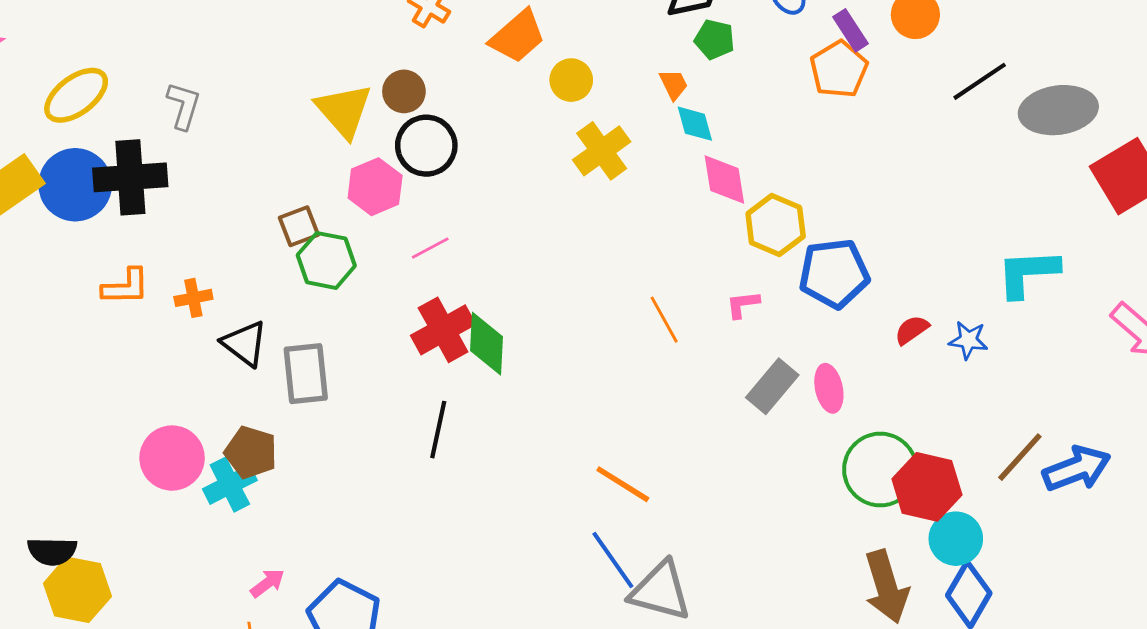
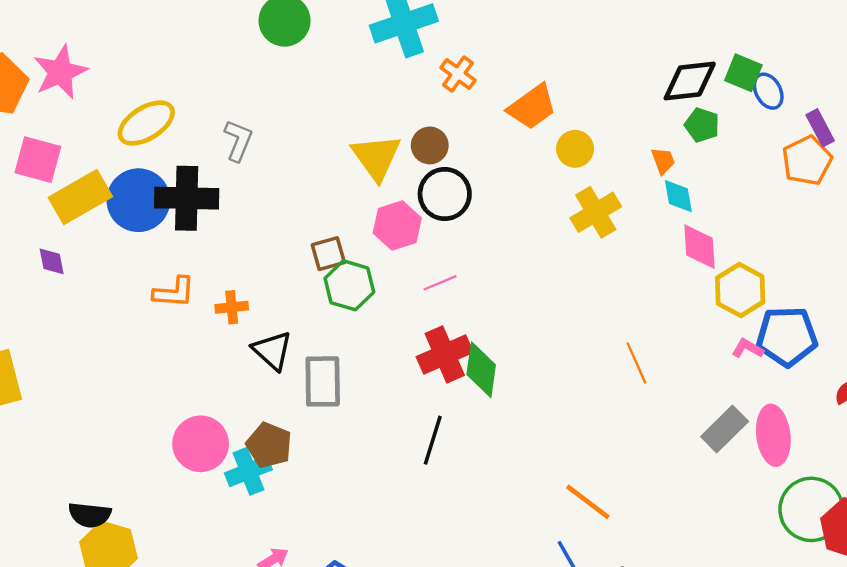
pink L-shape: (743, 304) -> (748, 348), moved, turned 32
pink ellipse: (829, 388) -> (773, 435), size x1.4

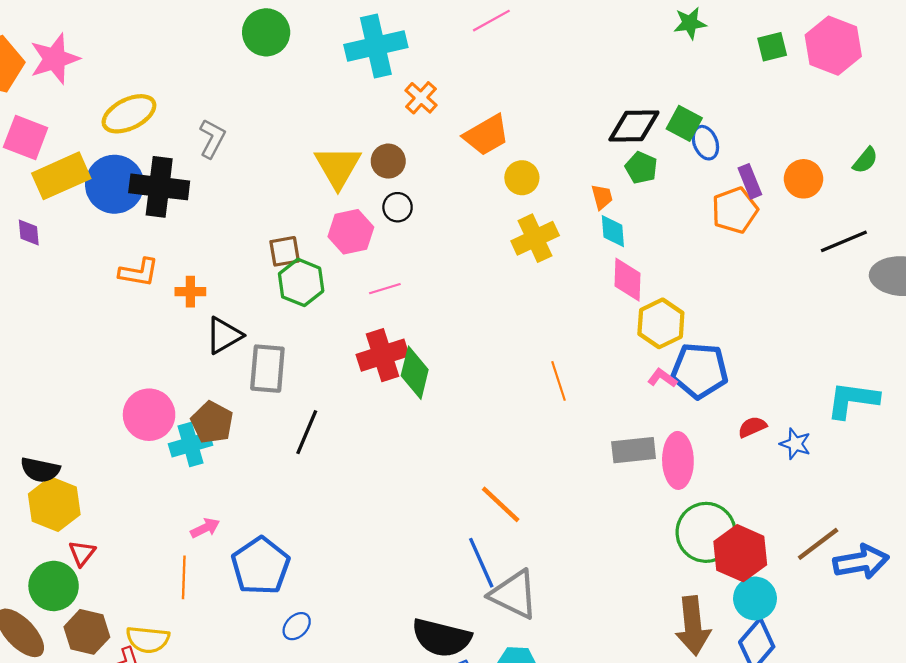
black circle: (445, 194) -> (398, 207), size x0.6
black triangle: (272, 351) -> (224, 335), turned 42
gray rectangle: (725, 429) -> (634, 450), turned 33
black line: (433, 440) -> (307, 432), moved

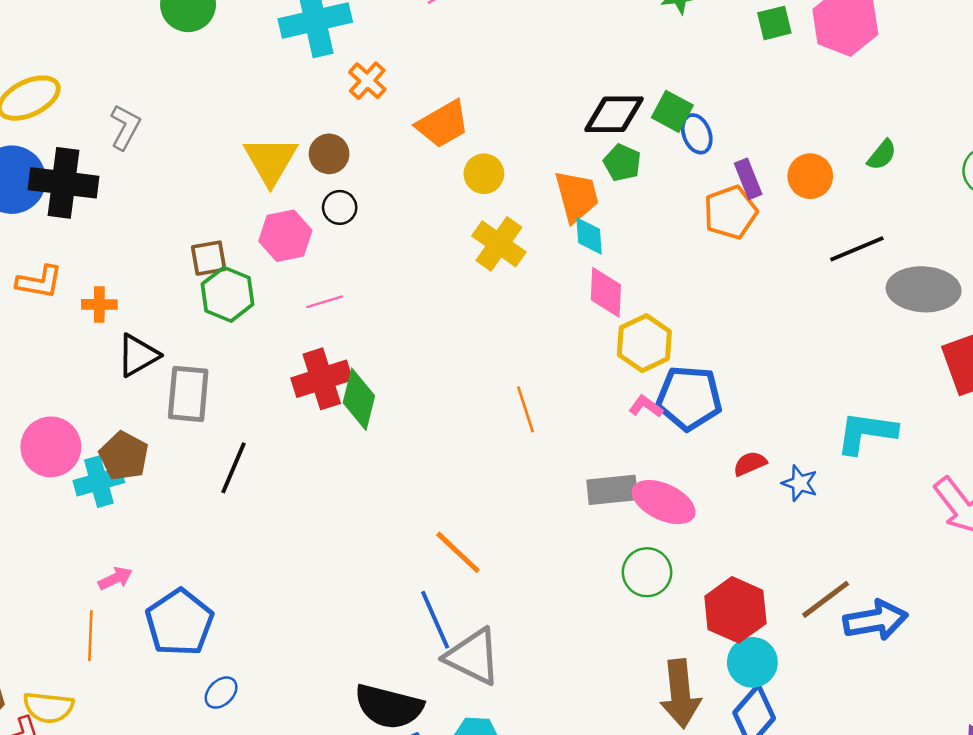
orange trapezoid: (602, 197) -> (577, 196), size x1.8
yellow cross: (535, 238) -> (499, 244), turned -30
pink ellipse: (678, 460) -> (664, 502), turned -64
green circle: (706, 532) -> (647, 572), moved, size x0.7

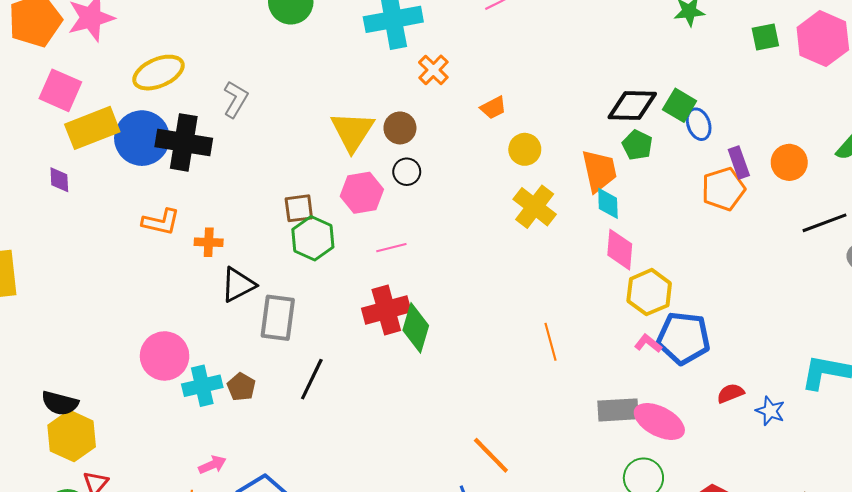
orange trapezoid: (443, 124) -> (493, 108), size x0.6
brown pentagon: (124, 456) -> (241, 387), moved, size x0.7

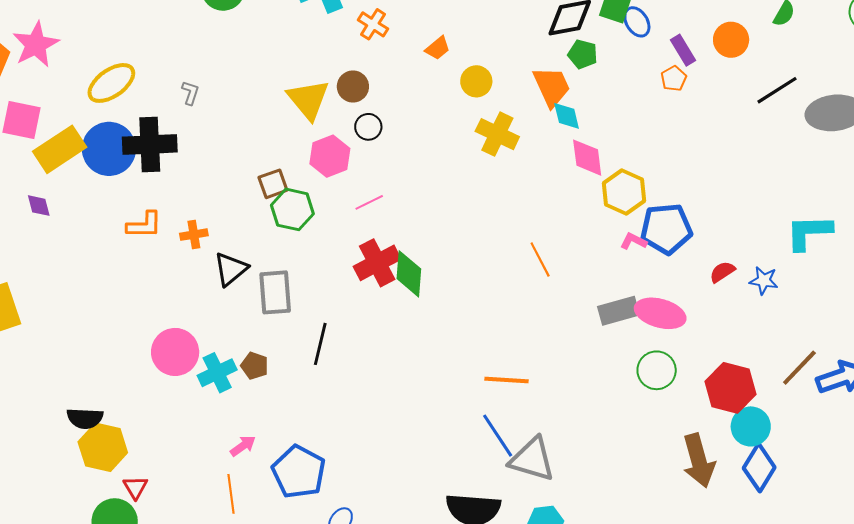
gray L-shape: (236, 99) -> (190, 93), size x0.7
orange pentagon: (723, 189) -> (674, 79), size x0.6
orange line: (491, 455) -> (507, 380), turned -30

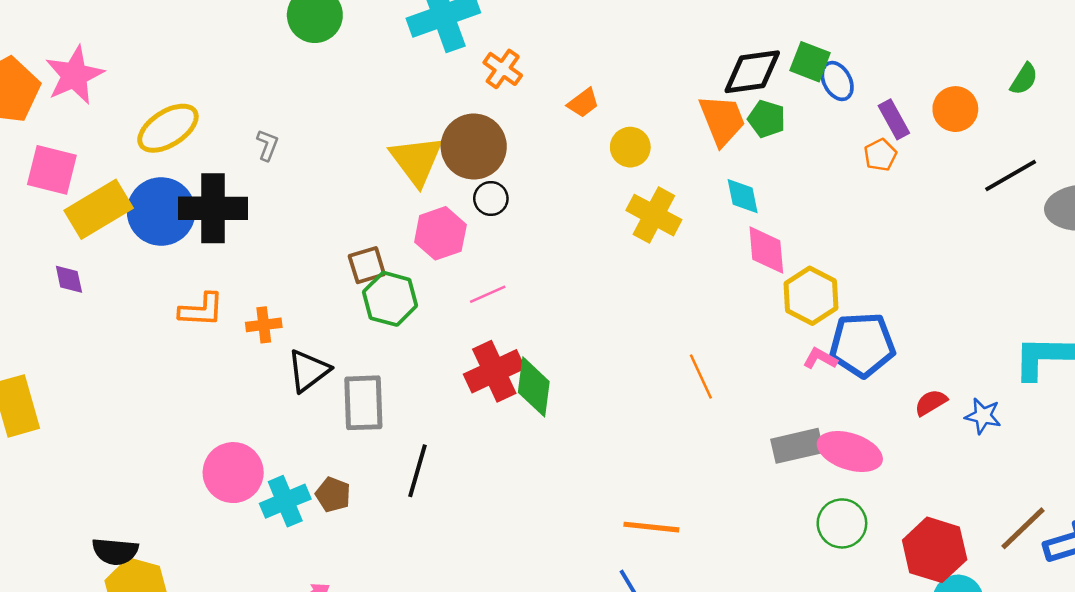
brown circle: (353, 86) -> (474, 147), size x1.6
orange trapezoid: (552, 87) -> (722, 120), moved

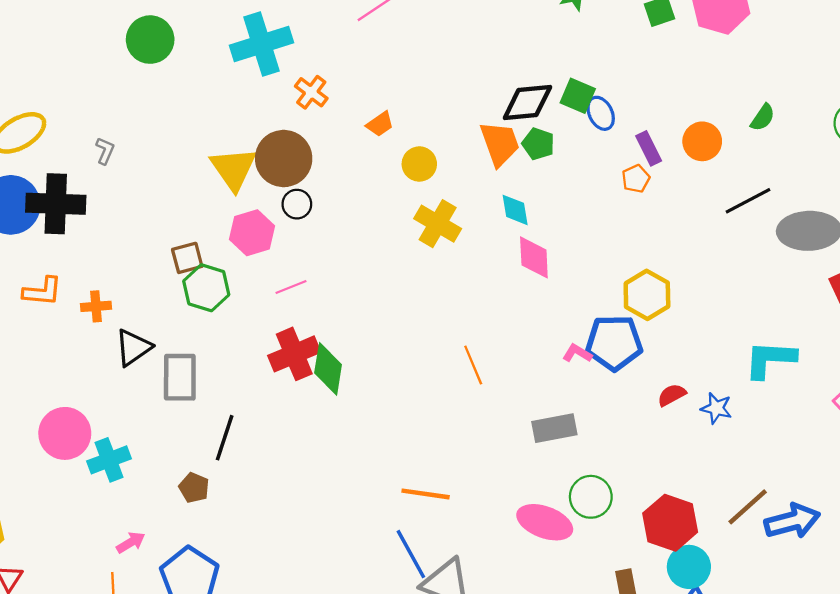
yellow hexagon: (811, 296) -> (647, 295), moved
pink ellipse: (850, 452) -> (545, 522), moved
brown pentagon: (333, 495) -> (194, 488), moved

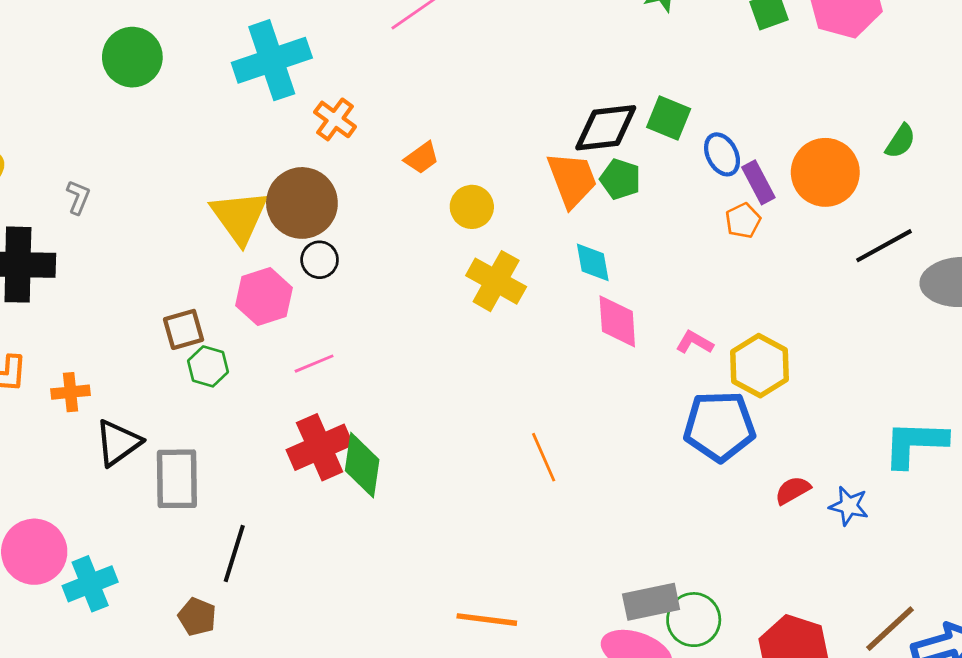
blue ellipse: (601, 113) -> (722, 154), moved
orange circle: (702, 141) -> (825, 172), size x1.4
green hexagon: (206, 288) -> (208, 366), size x0.7
pink L-shape: (577, 353) -> (695, 342), moved
gray rectangle: (554, 428) -> (651, 602), moved

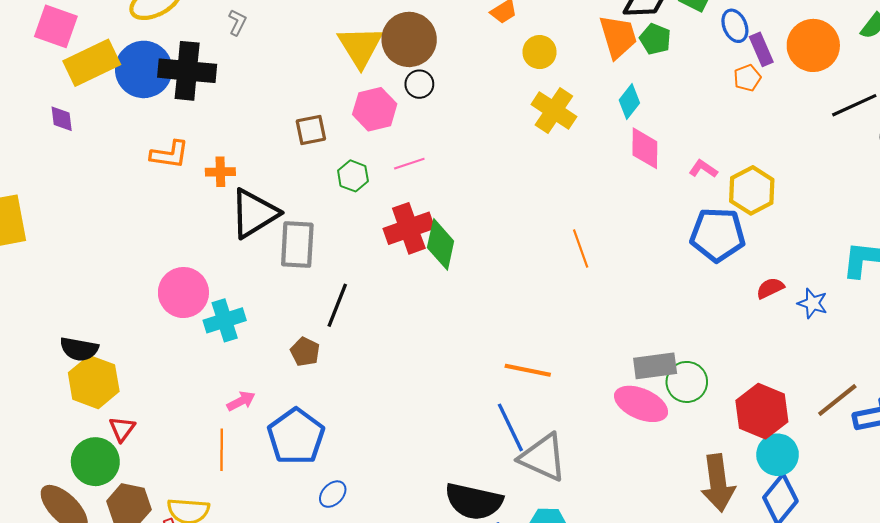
cyan diamond: (593, 262) -> (629, 101), turned 44
green hexagon: (208, 366) -> (353, 176), moved
black triangle: (118, 443) -> (254, 213), size x1.4

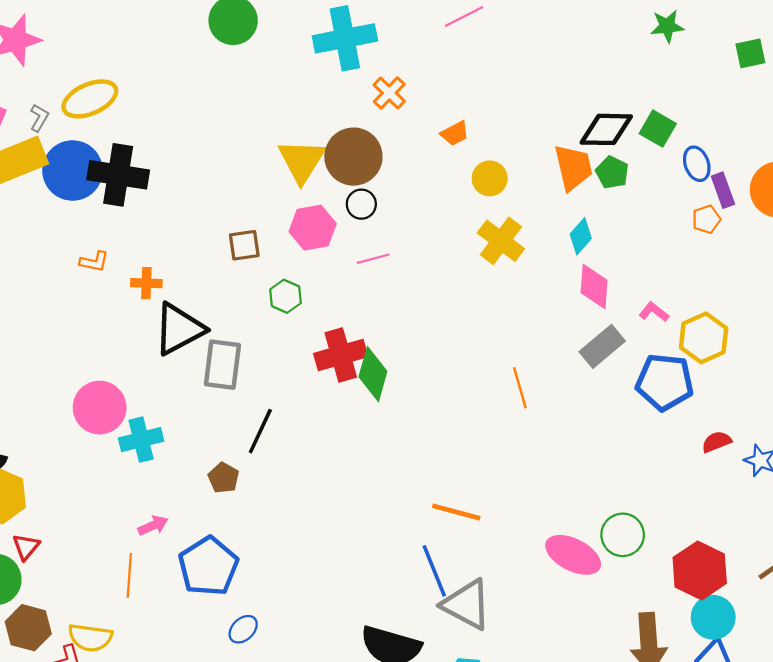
gray L-shape: (237, 22) -> (39, 118), moved
orange L-shape: (170, 154) -> (94, 262), size x0.7
pink line: (409, 164) -> (373, 259), moved
gray rectangle: (655, 366) -> (602, 346), moved, turned -36

